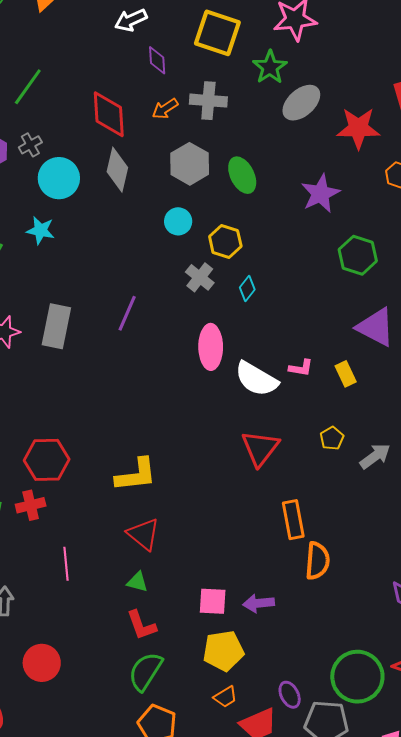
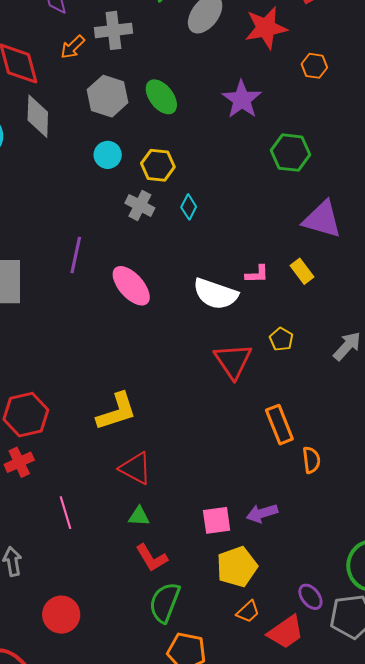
pink ellipse: (211, 347) -> (131, 286), moved, turned -30
yellow pentagon: (332, 438) -> (281, 339), moved
orange semicircle: (317, 561) -> (311, 460), size x0.7

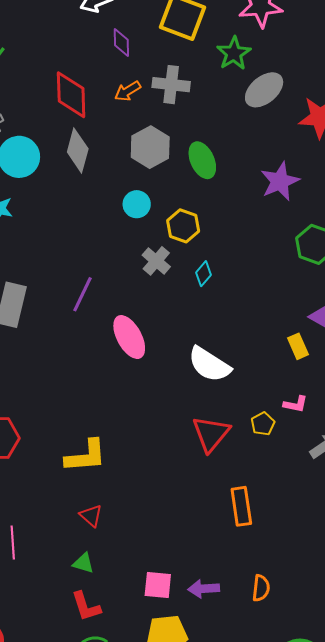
yellow rectangle: (302, 271) -> (298, 346), moved
pink L-shape: (257, 274) -> (295, 404), moved
orange semicircle: (311, 460) -> (261, 588), moved
red triangle: (135, 468) -> (91, 516), size x0.7

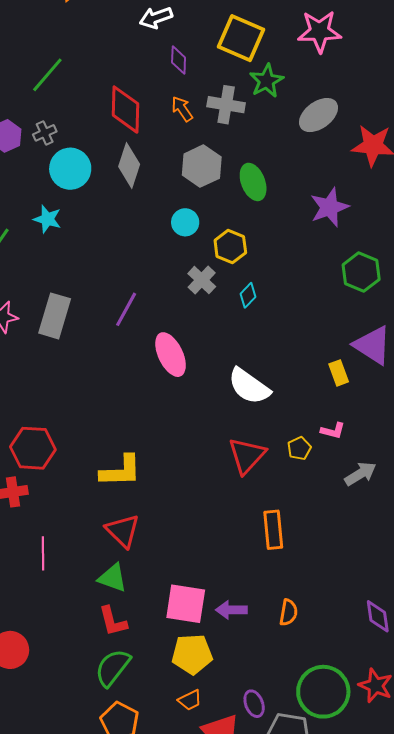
green star: (234, 53) -> (267, 81), moved
orange arrow: (128, 91) -> (182, 109), turned 84
red triangle: (91, 516) -> (123, 531), size x1.5
green triangle: (83, 563) -> (112, 578), size x1.4
pink square: (158, 585) -> (186, 604), size x1.4

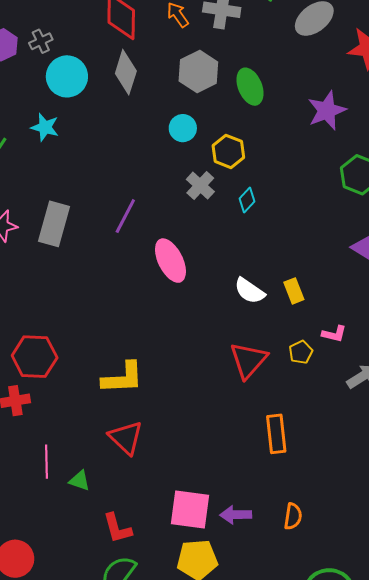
yellow rectangle: (339, 373) -> (294, 291), moved
white semicircle: (249, 386) -> (250, 291), size x0.7
green triangle: (112, 578) -> (80, 481), moved, size x0.7

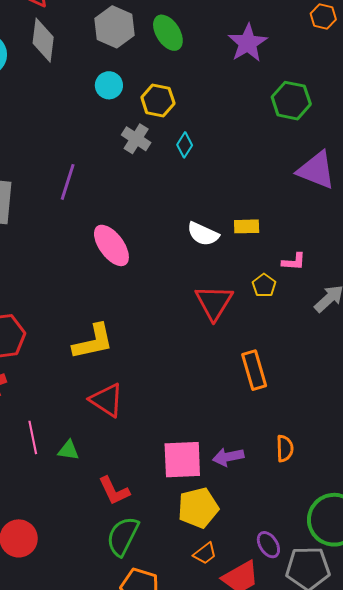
pink ellipse: (170, 261) -> (111, 245), moved
yellow rectangle: (294, 291) -> (247, 226), turned -60

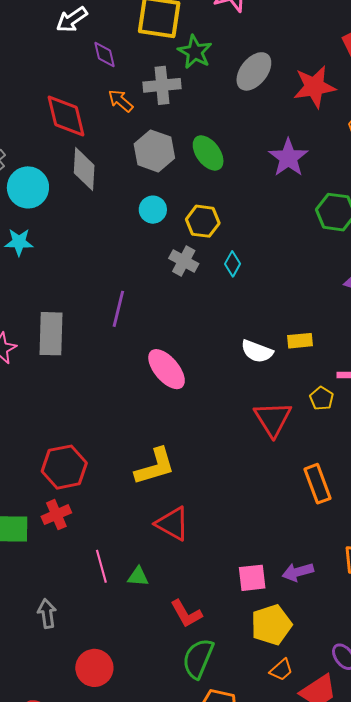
pink square: (182, 460) -> (252, 578), size x0.7

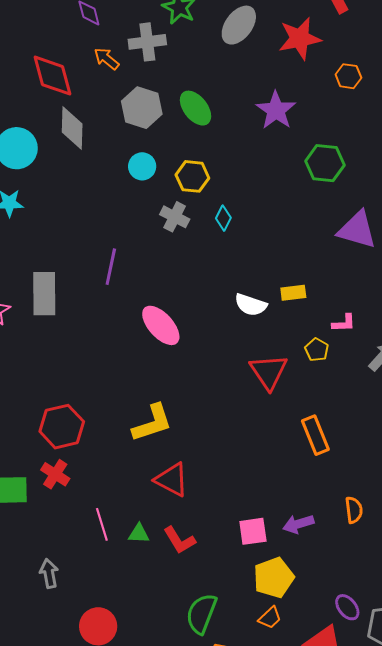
red cross: (56, 515) -> (55, 474), turned -32
red L-shape: (186, 614) -> (179, 540), moved
orange trapezoid: (281, 670) -> (270, 618), moved

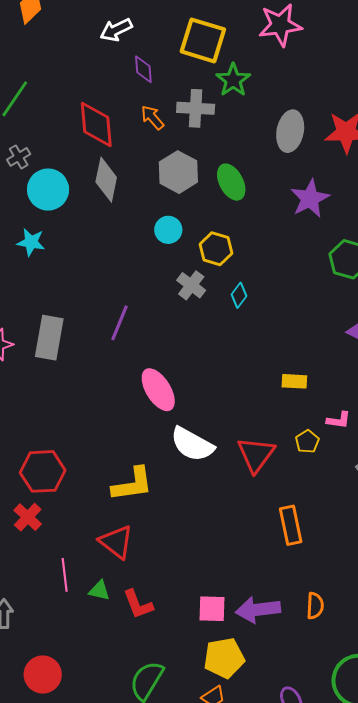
gray ellipse: (239, 25) -> (290, 131), moved, turned -36
white semicircle: (251, 305) -> (192, 444), moved, size x1.4
red triangle: (172, 480) -> (116, 542), moved
purple arrow: (298, 524) -> (258, 610), size x1.4

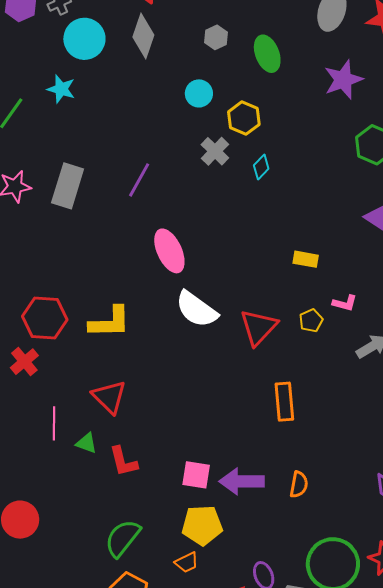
gray hexagon: (178, 172) -> (216, 37), size x0.6
yellow L-shape: (132, 484) -> (110, 322), moved

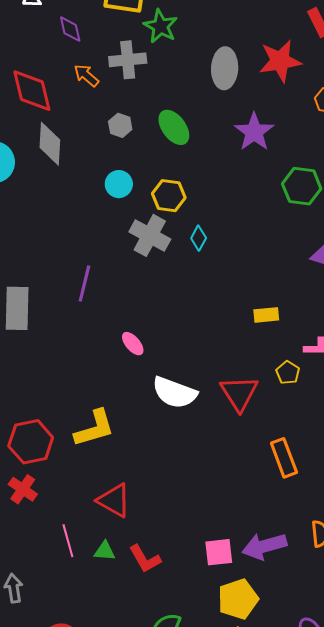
gray cross: (215, 151) -> (150, 235), size x1.4
pink ellipse: (169, 251) -> (133, 344), size x0.6

